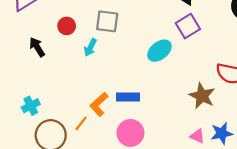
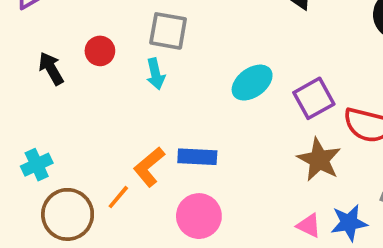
red circle: (67, 26) -> (100, 51), moved
purple square: (188, 26) -> (314, 98), moved
cyan arrow: (90, 47) -> (156, 74), moved, turned -42

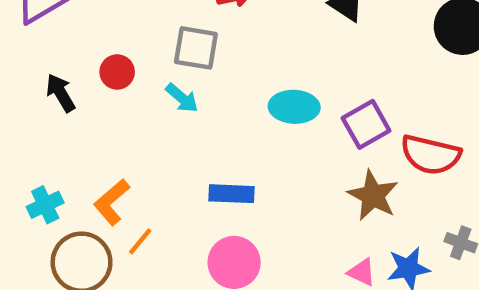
cyan arrow: (156, 74) -> (182, 98), turned -36
cyan ellipse: (252, 83) -> (294, 107), turned 39
orange L-shape: (149, 167) -> (112, 202), moved

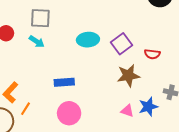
red semicircle: (431, 155) -> (152, 54), size x0.6
brown star: (373, 196) -> (128, 76), turned -30

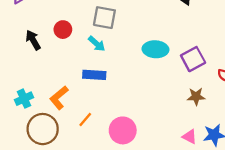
brown star: (128, 76) -> (196, 96), size x0.7
blue rectangle: (64, 82) -> (94, 75), moved
orange line: (25, 109) -> (85, 119), moved

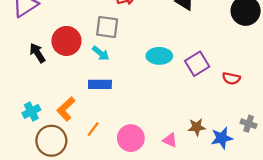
red circle: (63, 30) -> (66, 41), size x1.6
brown star: (196, 96) -> (197, 127), moved
pink triangle: (190, 137) -> (170, 140), moved

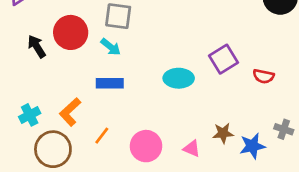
cyan ellipse: (159, 56) -> (179, 78), moved

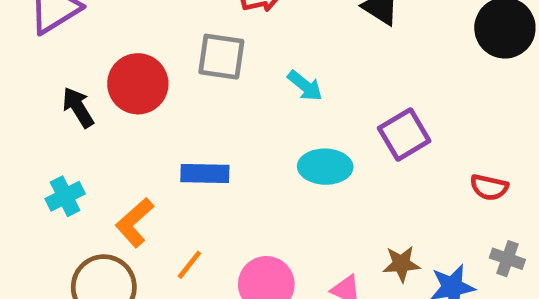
cyan arrow: (111, 47) -> (305, 86), moved
red semicircle: (264, 76) -> (489, 187), moved
cyan cross: (30, 115) -> (65, 196), moved

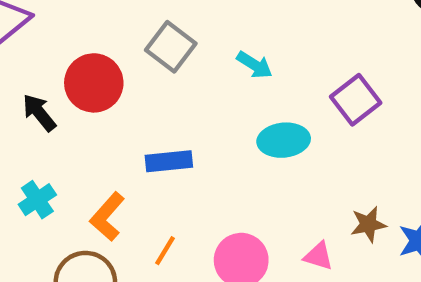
gray square: (221, 57) -> (171, 47), turned 36

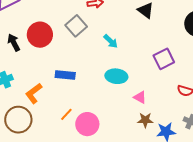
purple square: (356, 100) -> (164, 59), moved
orange line: (165, 251) -> (66, 114), moved
pink triangle: (318, 256) -> (140, 97), moved

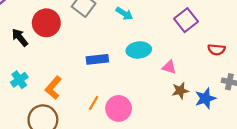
blue rectangle: (65, 75) -> (97, 59), moved

